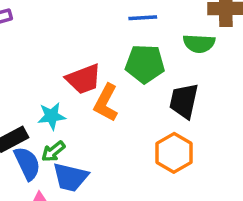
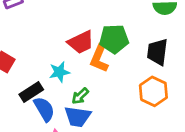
green pentagon: (145, 64) -> (114, 39), moved
green arrow: (53, 151) -> (80, 96), moved

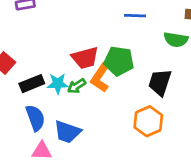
black rectangle: (31, 92) -> (32, 84), moved
green arrow: (80, 96) -> (77, 86), moved

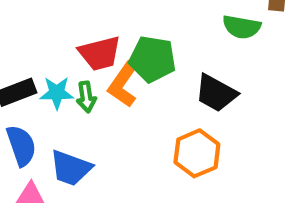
black trapezoid: (160, 82) -> (216, 93), turned -80
green arrow: (77, 86) -> (86, 97), turned -66

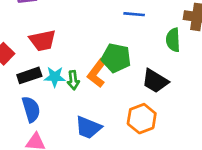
green semicircle: (242, 27) -> (173, 40), turned 75
red trapezoid: (100, 53) -> (43, 41), moved
blue trapezoid: (71, 168) -> (88, 128), moved

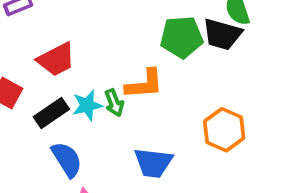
green pentagon: (116, 58) -> (182, 37), moved
orange L-shape: (97, 73) -> (144, 84), turned -116
black trapezoid: (155, 81) -> (222, 34), moved

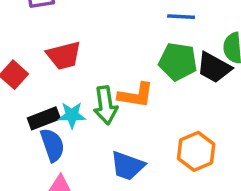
green arrow: (114, 103) -> (106, 105), size x1.5
cyan star: (87, 105) -> (72, 115), moved
black rectangle: (51, 113) -> (44, 118), moved

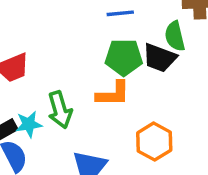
orange L-shape: (136, 95) -> (113, 94), moved

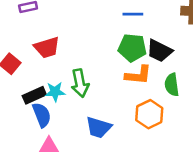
green semicircle: (175, 36) -> (172, 85), moved
orange L-shape: (113, 94) -> (138, 75), moved

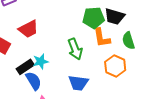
orange L-shape: (138, 75) -> (102, 38), turned 85
green arrow: (80, 83) -> (75, 49), moved

